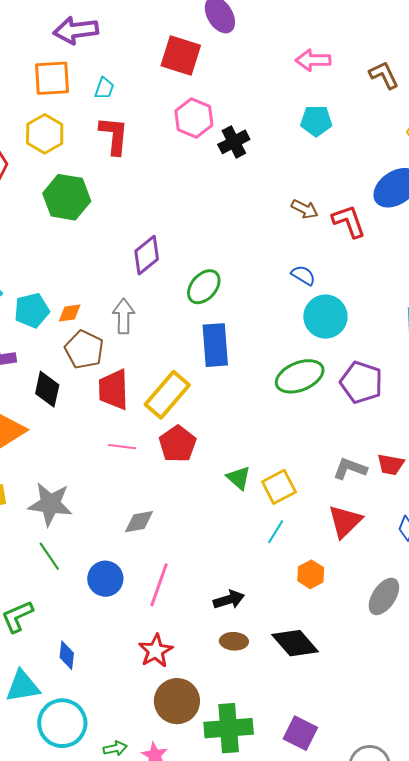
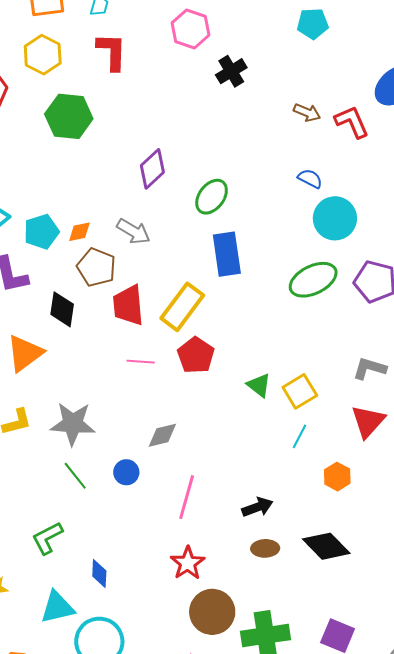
black cross: (234, 142) -> (231, 71), moved
gray arrow: (124, 316) -> (133, 231), turned 124
blue circle: (105, 579) -> (126, 472), moved, size x0.7

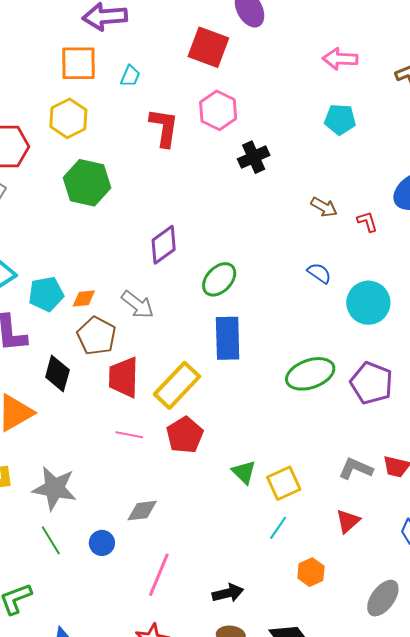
red L-shape: (112, 52) -> (164, 128), moved
red L-shape: (352, 122) -> (367, 222), size x0.6
cyan circle: (335, 218) -> (368, 303), moved
red triangle: (368, 421) -> (348, 521), size x0.7

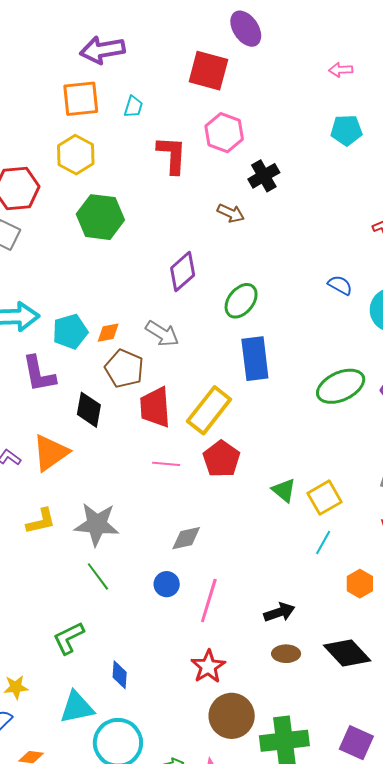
pink arrow: (340, 59) -> (341, 70), size x0.7
brown arrow: (324, 207) -> (231, 213), moved
blue circle: (102, 543) -> (167, 584), moved

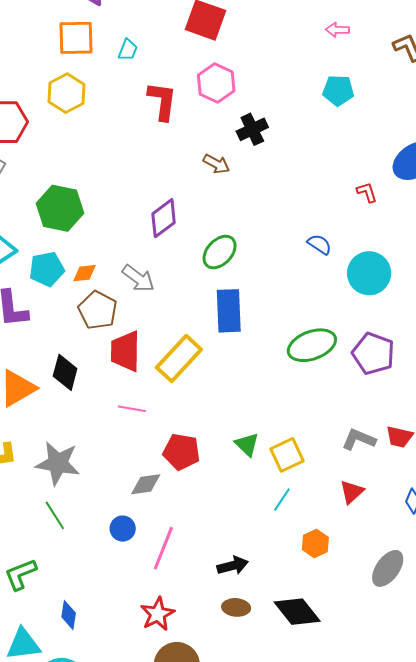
green hexagon: (100, 217) -> (60, 208), moved
black diamond: (89, 410) -> (65, 372), moved
red pentagon: (221, 459) -> (181, 452), moved, turned -30

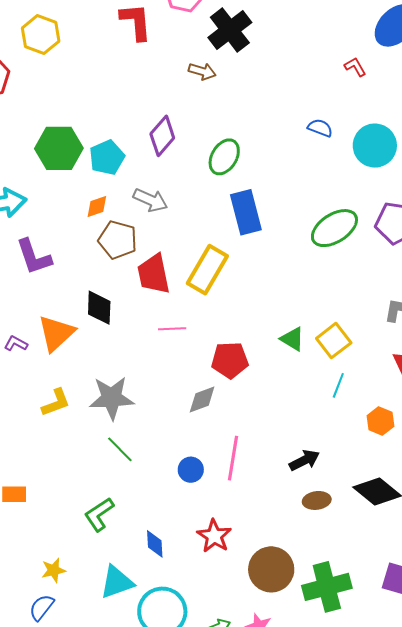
black cross: (252, 129) -> (230, 30), size x1.4
cyan pentagon: (47, 269) -> (107, 157), moved
blue circle: (123, 529) -> (191, 470), moved
red star: (158, 614) -> (214, 536), moved

